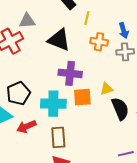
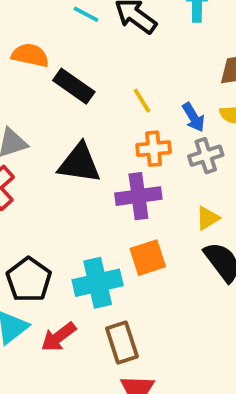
yellow line: (87, 18) -> (142, 101), moved, turned -32
purple cross: (70, 73) -> (138, 196), moved
yellow triangle: (106, 89) -> (208, 218), moved

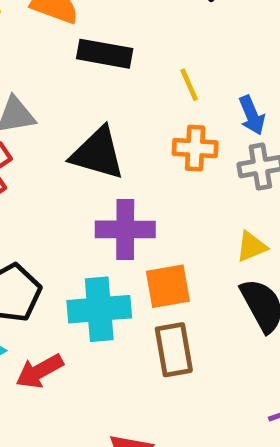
black rectangle: (74, 86) -> (105, 54), turned -33
purple cross: (138, 196) -> (125, 229), moved
brown rectangle: (122, 343) -> (174, 350), moved

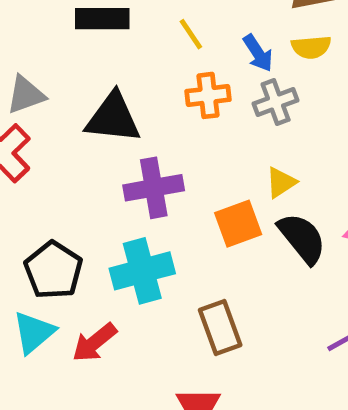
orange square: (168, 286) -> (238, 224), moved
brown rectangle: (174, 350) -> (220, 327), moved

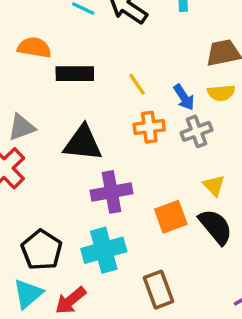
yellow triangle: (281, 182) -> (214, 186), moved, turned -40

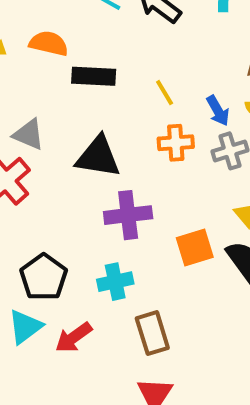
gray triangle: (22, 127) -> (29, 135), turned 40
cyan cross: (104, 250) -> (115, 282), size x0.7
brown rectangle: (159, 290) -> (152, 333), moved

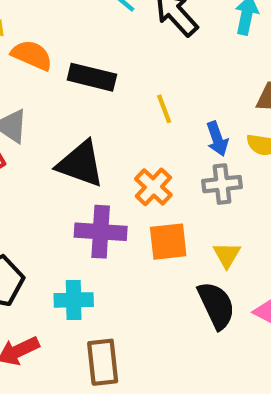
orange semicircle: (49, 43) -> (32, 55), moved
orange cross: (176, 143) -> (153, 187), moved, turned 36
orange square: (195, 248) -> (168, 242), moved

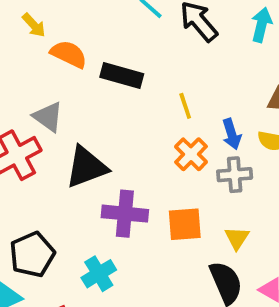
black triangle: (81, 164) -> (86, 167), moved, turned -42
orange cross: (153, 187) -> (191, 154), moved
cyan cross: (74, 300) -> (99, 274), turned -32

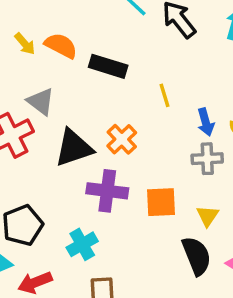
yellow arrow: (34, 25) -> (25, 44), moved
orange cross: (191, 154) -> (122, 139), moved

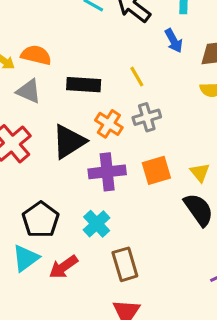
black rectangle: (108, 66) -> (84, 85), moved
gray triangle: (41, 101) -> (29, 91), moved
blue arrow: (206, 122) -> (174, 41), moved
gray cross: (207, 159) -> (147, 117), moved

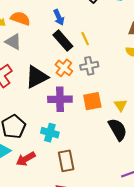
blue arrow: (174, 41) -> (59, 17), moved
black rectangle: (84, 85) -> (63, 41), moved, turned 40
cyan cross: (97, 224) -> (50, 133), turned -36

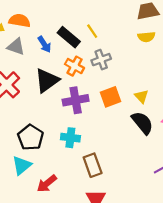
blue arrow: (59, 17) -> (44, 44), moved
red arrow: (26, 159) -> (47, 184), moved

